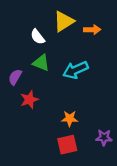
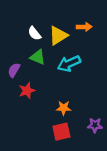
yellow triangle: (64, 21) -> (58, 36), moved

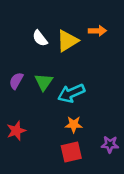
green triangle: (38, 57) -> (44, 82), moved, turned 42
cyan arrow: (69, 64) -> (71, 93), moved
red star: (27, 91) -> (16, 131), moved

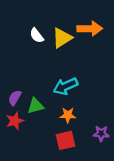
orange arrow: (97, 31) -> (90, 29), size x1.5
purple semicircle: (16, 81) -> (15, 98), moved
green triangle: (44, 82) -> (36, 106), moved, turned 42

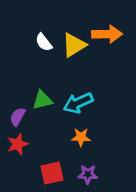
green triangle: (36, 106) -> (42, 100), moved
purple star: (101, 134) -> (88, 174), moved
red square: (65, 140) -> (52, 173), moved

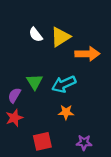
orange arrow: (107, 34) -> (87, 54), moved
green triangle: (42, 100) -> (35, 82), turned -48
purple star: (88, 174) -> (84, 143), moved

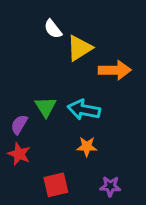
white semicircle: (36, 35) -> (53, 29), moved
cyan arrow: (64, 84) -> (84, 110), turned 35
red star: (14, 118) -> (19, 154), turned -30

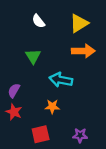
yellow triangle: (79, 48) -> (79, 23), moved
green triangle: (46, 107) -> (33, 56), moved
orange star: (87, 147) -> (52, 107), moved

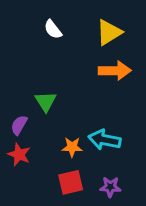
green triangle: (33, 56) -> (46, 101), moved
cyan arrow: (61, 80) -> (104, 140), moved
red square: (41, 134) -> (71, 182), moved

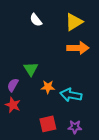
orange star: (72, 147) -> (48, 87), moved

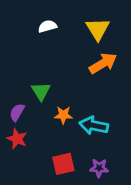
white semicircle: (36, 20) -> (47, 26), turned 112
yellow triangle: (74, 22) -> (98, 29), turned -30
orange arrow: (78, 48) -> (103, 63), turned -30

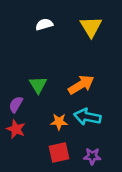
orange arrow: (103, 63) -> (81, 85), moved
orange star: (63, 115) -> (59, 122), moved

